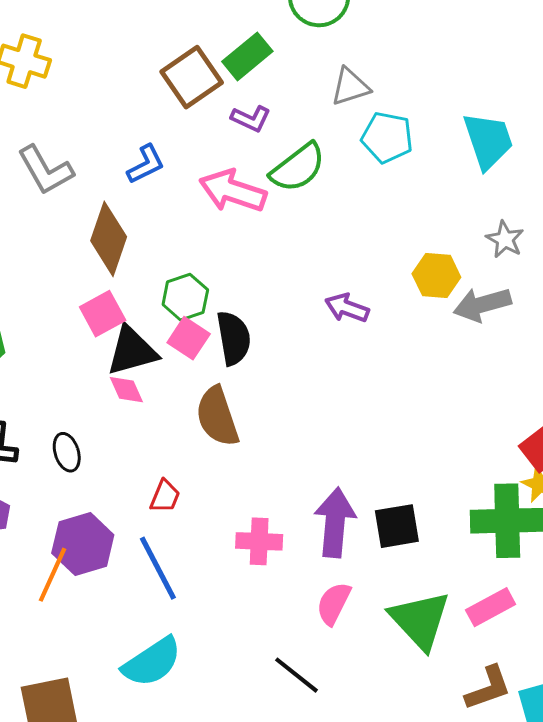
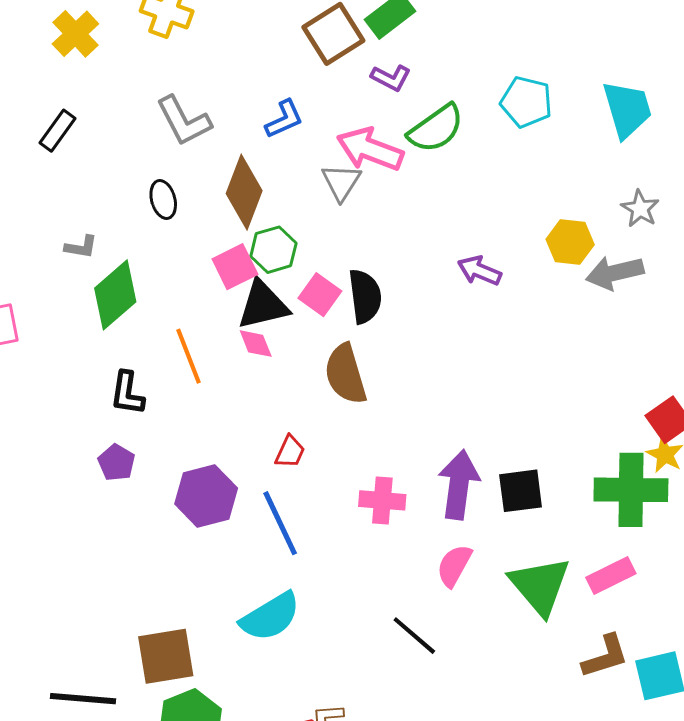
gray triangle: (350, 87) -> (341, 182), moved, turned -42
green hexagon: (185, 297) -> (273, 250), moved
black ellipse: (67, 452) -> (163, 200), moved
orange line: (53, 575) -> (188, 356), moved, turned -48

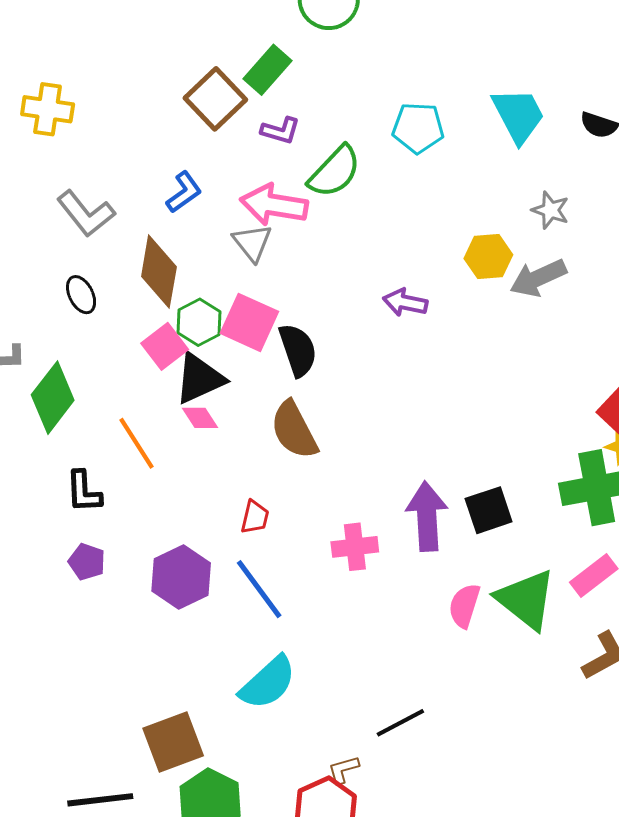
pink square: (320, 295) -> (249, 322), moved, size x1.4
pink semicircle: (454, 566) -> (464, 606), moved
black line: (414, 636) -> (400, 723), moved, turned -57

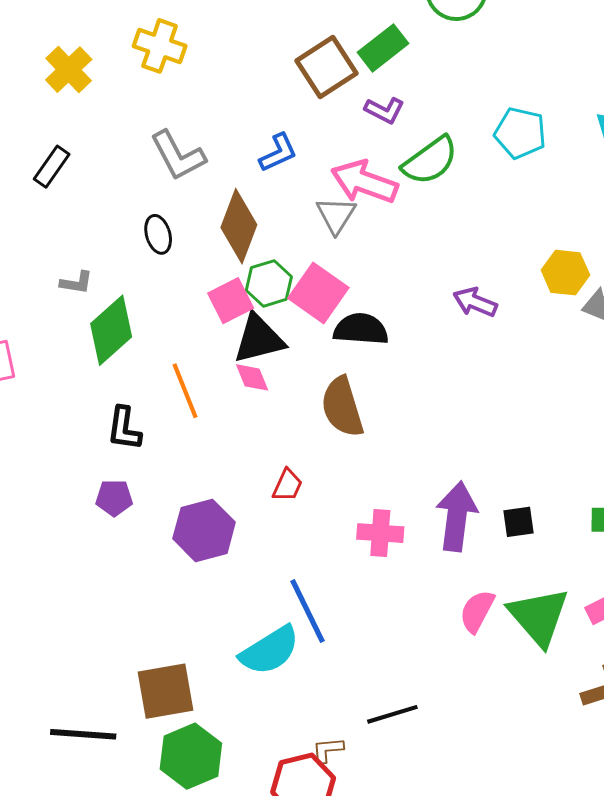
black semicircle: (298, 350) -> (361, 329), turned -78
black square: (489, 510) -> (518, 522), size x0.7
purple pentagon: (87, 562) -> (114, 498), turned -30
blue line: (259, 589) -> (308, 611), moved

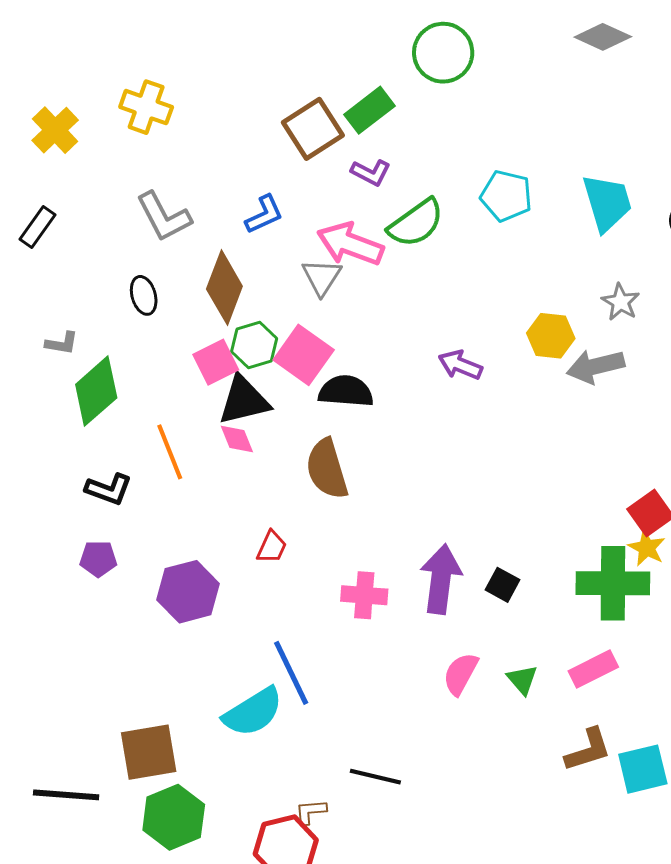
black L-shape: (124, 428) -> (109, 489), turned -78
black square: (518, 522) -> (503, 585), turned 36
green triangle: (539, 617) -> (522, 680), size x0.5
black line: (392, 714) -> (375, 777), turned 30

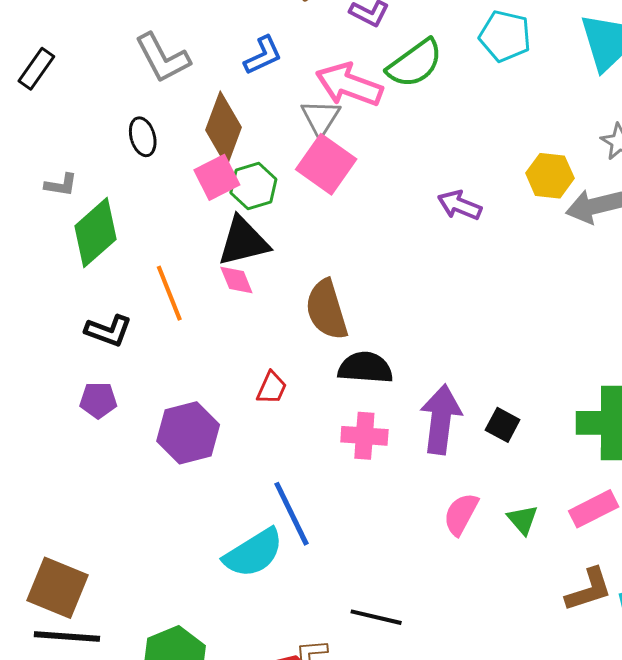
pink square: (304, 355) -> (326, 164), moved
pink square: (216, 362) -> (217, 177), moved
black semicircle: (346, 391) -> (365, 368), moved
brown square: (149, 752) -> (57, 588), moved, turned 32

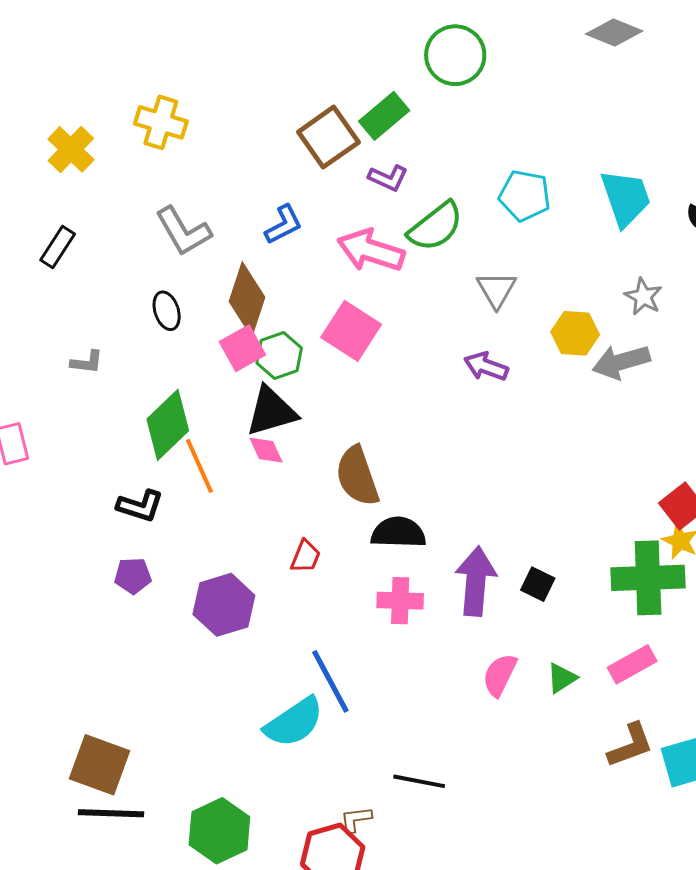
gray triangle: (321, 118) -> (496, 290), moved
green diamond: (96, 233) -> (168, 425), moved
green triangle: (523, 520) -> (562, 678), turned 40

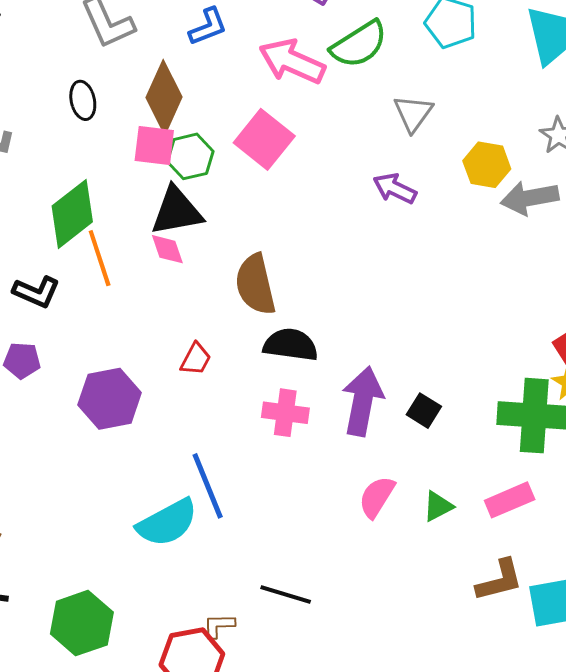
pink square: (242, 348) -> (154, 145), turned 30

